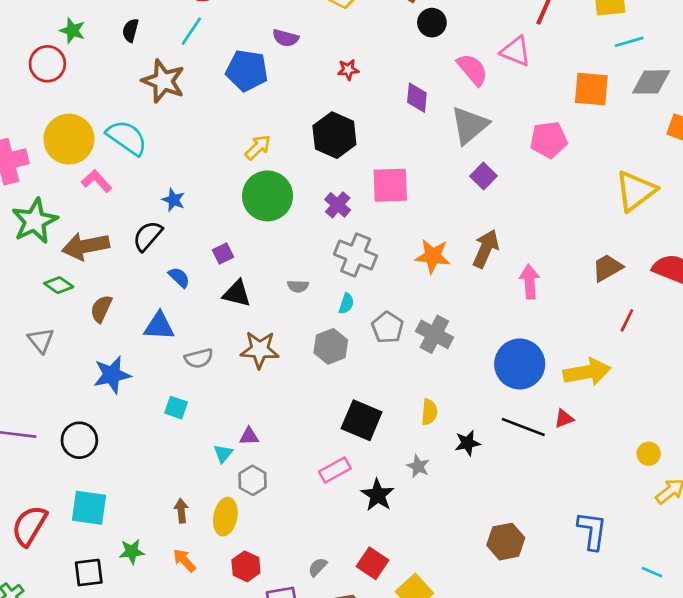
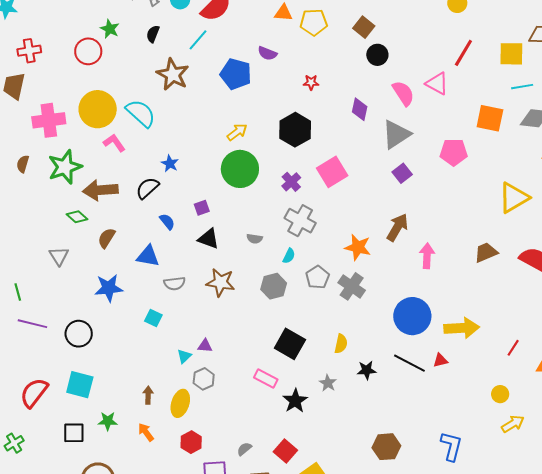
pink square: (390, 185) -> (332, 172), turned -36
orange star: (433, 256) -> (358, 247), moved
red line: (627, 320) -> (513, 348), moved
pink rectangle: (335, 470) -> (266, 378), turned 50

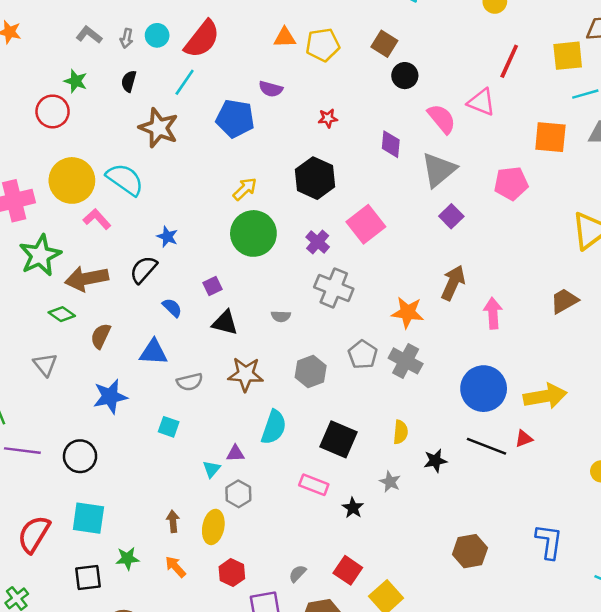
cyan semicircle: (289, 256) -> (274, 427), moved, size x1.8
black star: (295, 401) -> (353, 508), size x0.7

